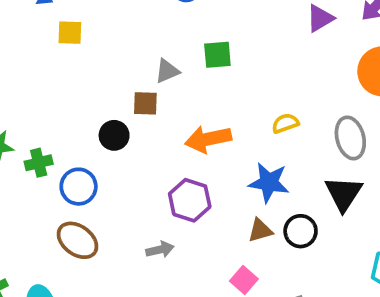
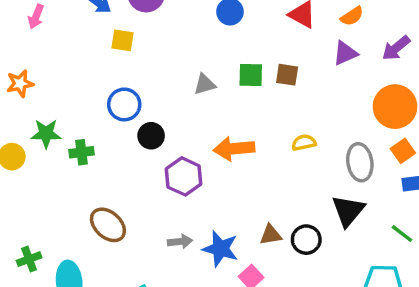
brown square: (145, 103) -> (287, 75), moved
blue star: (269, 183) -> (220, 249), moved
blue circle: (79, 187) -> (124, 104), moved
purple hexagon: (190, 200) -> (184, 176), moved

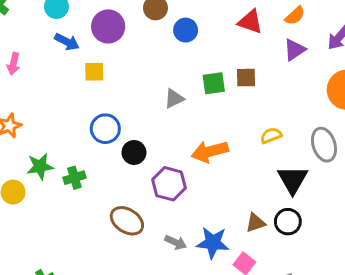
black triangle: (348, 211) -> (293, 180), moved
brown ellipse: (108, 225) -> (127, 221), moved
gray arrow: (180, 242) -> (176, 242), turned 40

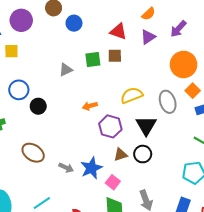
red triangle: (250, 22) -> (118, 31), moved
yellow semicircle: (271, 136) -> (132, 95), size x1.5
orange arrow: (210, 152) -> (90, 106), size x0.6
purple hexagon: (169, 184) -> (110, 126), moved
blue star: (213, 243) -> (91, 168), turned -30

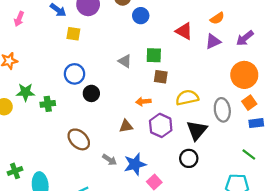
brown square: (115, 56) -> (161, 77), moved
gray triangle: (66, 70) -> (125, 61), turned 48
brown triangle: (121, 155) -> (126, 126), moved

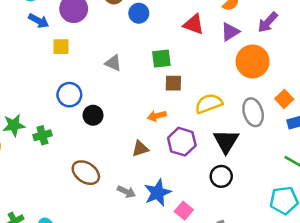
gray triangle: (125, 61) -> (113, 63), moved
orange circle: (244, 75) -> (253, 61), moved

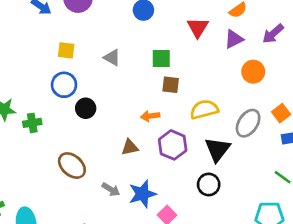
red triangle: (194, 24) -> (198, 27), turned 35
yellow square: (61, 47) -> (66, 50), moved
orange circle: (253, 61) -> (253, 72), size x0.7
gray ellipse: (253, 112) -> (248, 123), turned 44

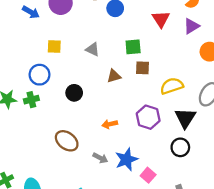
blue circle: (64, 85) -> (40, 75), moved
orange arrow: (150, 116) -> (110, 124), moved
green cross: (32, 123) -> (31, 100), moved
brown triangle: (130, 147) -> (114, 76), moved

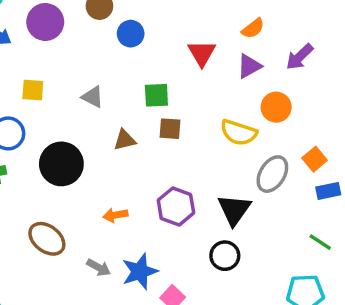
yellow semicircle: (172, 86) -> (239, 133), moved, turned -145
black circle: (74, 93) -> (61, 164), size x1.6

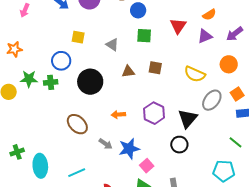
green square: (156, 95) -> (144, 36), moved
orange circle: (276, 107) -> (229, 64), moved

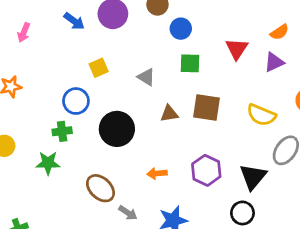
yellow square: (78, 37) -> (99, 68), turned -32
brown square: (155, 68) -> (206, 107), size x1.5
green star: (29, 79) -> (48, 163), moved
gray arrow: (106, 144) -> (128, 213), moved

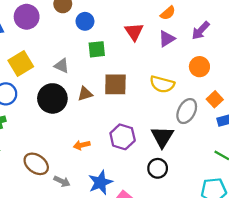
yellow square: (99, 68) -> (21, 63), size x1.5
black circle: (117, 129) -> (52, 98), moved

